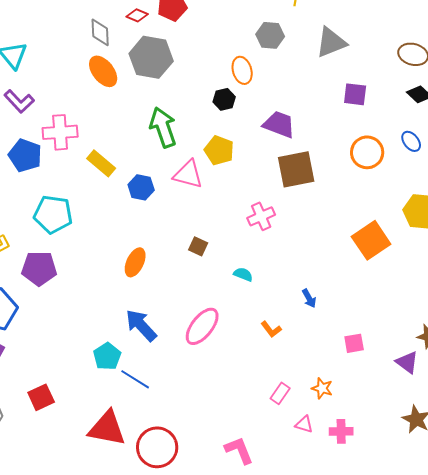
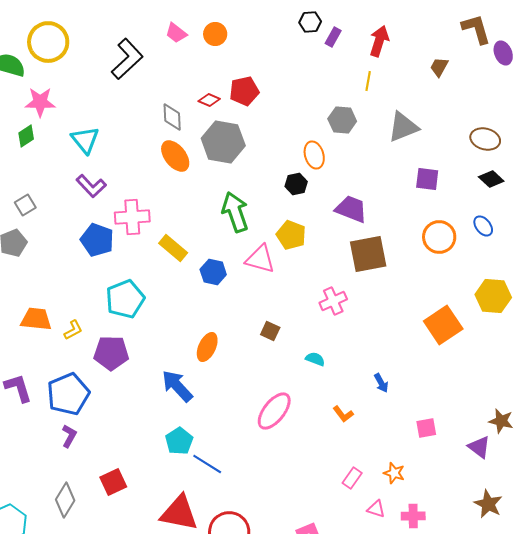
cyan pentagon: (53, 214) -> (125, 299), turned -30
blue arrow: (141, 325) -> (177, 386), moved

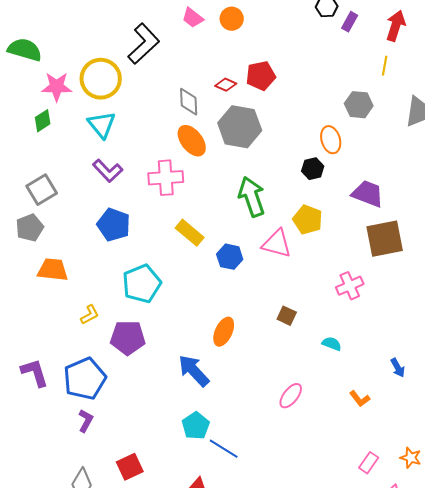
yellow circle: (48, 42) -> (101, 79), moved
gray square: (25, 205) -> (42, 190), size x1.4
pink cross: (132, 217) -> (166, 178), moved
orange trapezoid: (36, 319) -> (53, 270), moved
pink ellipse: (274, 411) -> (291, 396), size x0.7

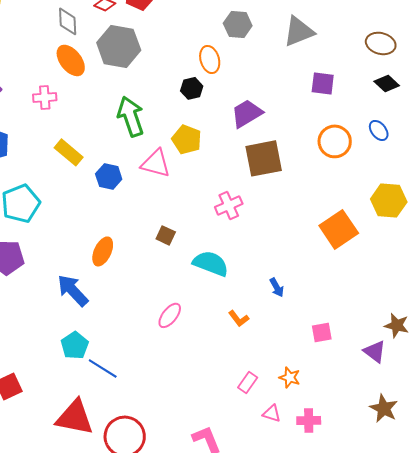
pink cross: (166, 178) -> (45, 97), size x0.7
purple trapezoid: (368, 194) -> (247, 113), turned -52
cyan semicircle: (332, 344) -> (211, 263), size x1.8

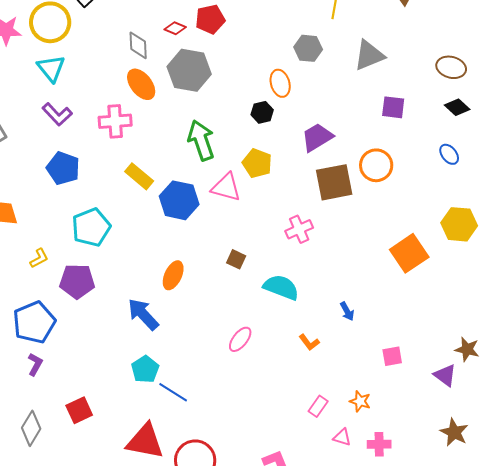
pink cross: (45, 97) -> (115, 121), size x1.4
orange circle: (335, 141) -> (376, 165), moved
blue hexagon: (109, 176) -> (179, 200), size x1.5

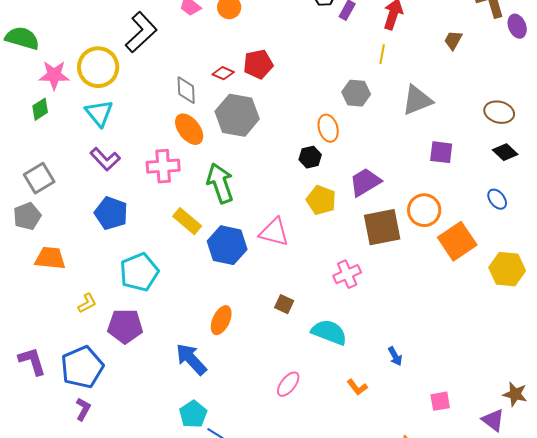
green arrow: (201, 140) -> (220, 183), moved
yellow pentagon: (257, 163) -> (321, 200), moved
orange square: (409, 253) -> (457, 241), moved

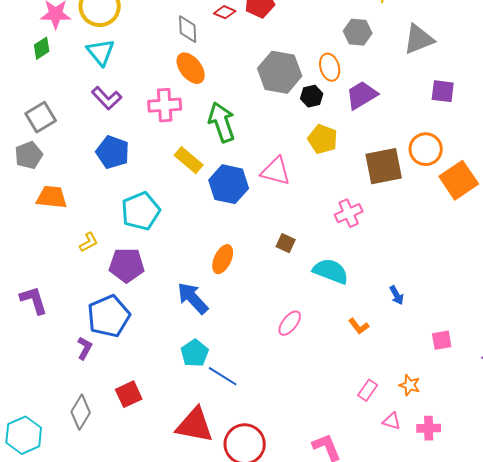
gray hexagon: (237, 115) -> (280, 72), moved
purple trapezoid: (365, 182) -> (362, 95), moved
blue pentagon: (82, 367) -> (109, 316), moved

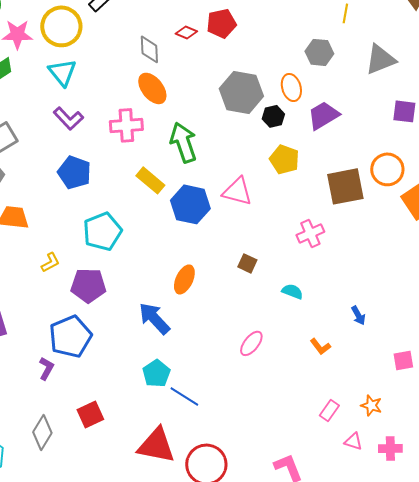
cyan semicircle: (331, 271) -> (292, 291), size x0.6

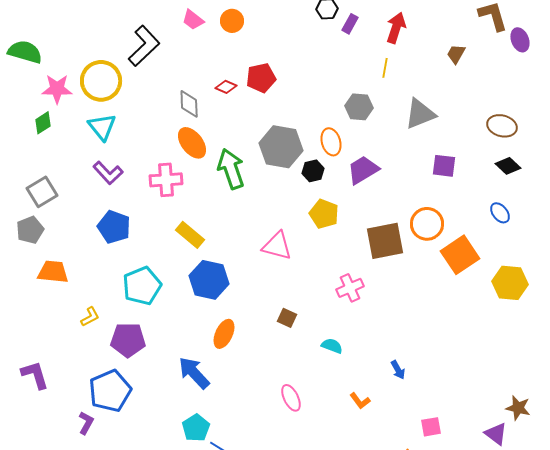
green arrow: (183, 142) -> (231, 169), moved
blue hexagon: (190, 204) -> (209, 280), moved
pink ellipse: (251, 343) -> (291, 398), turned -64
pink square: (403, 360) -> (431, 427), moved

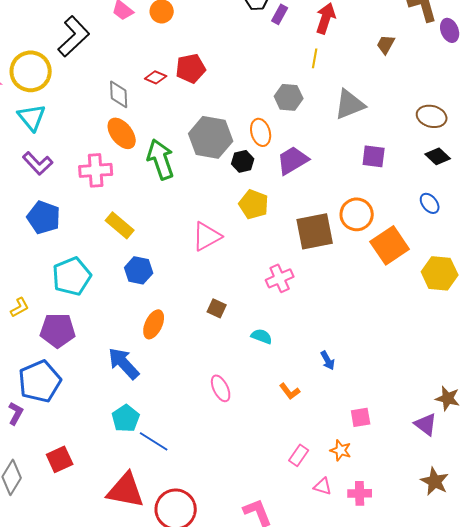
pink triangle: (277, 246) -> (207, 236), turned -44
blue hexagon: (209, 280) -> (139, 270), size x0.7

